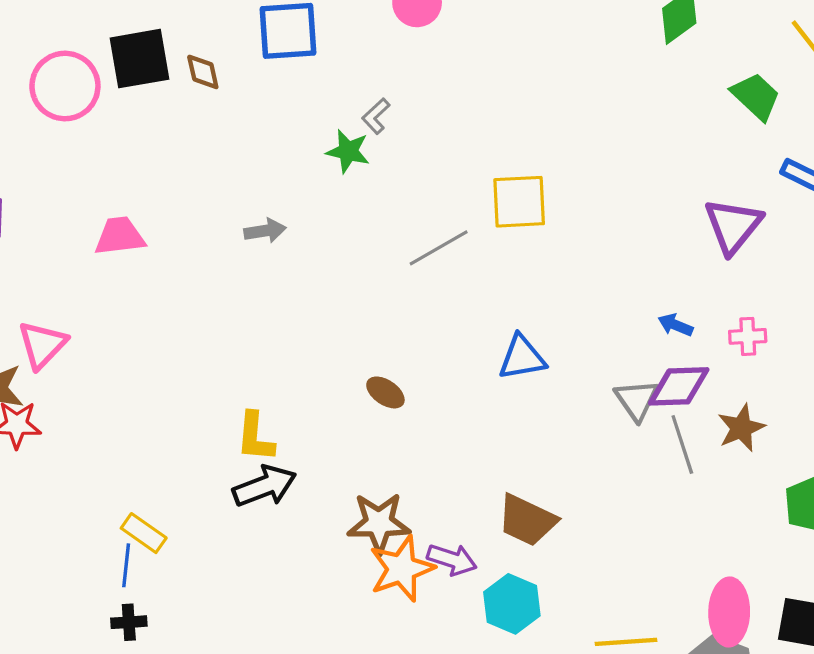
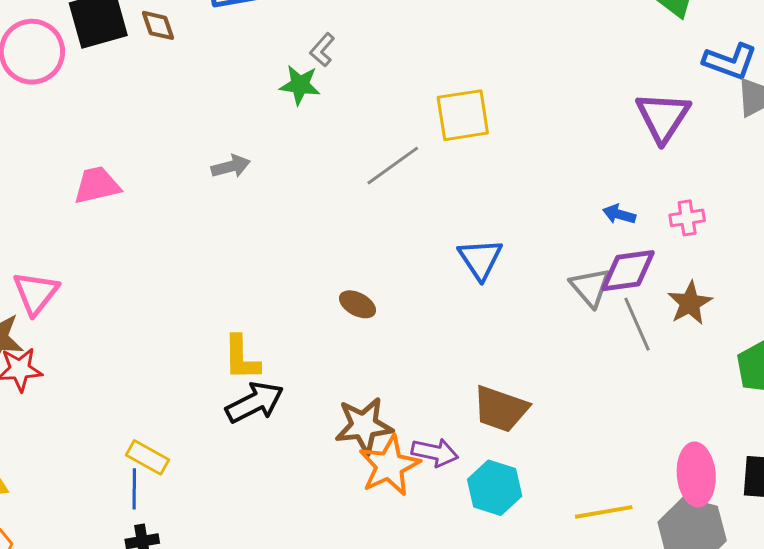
blue triangle: (522, 358) -> (480, 259), turned -48

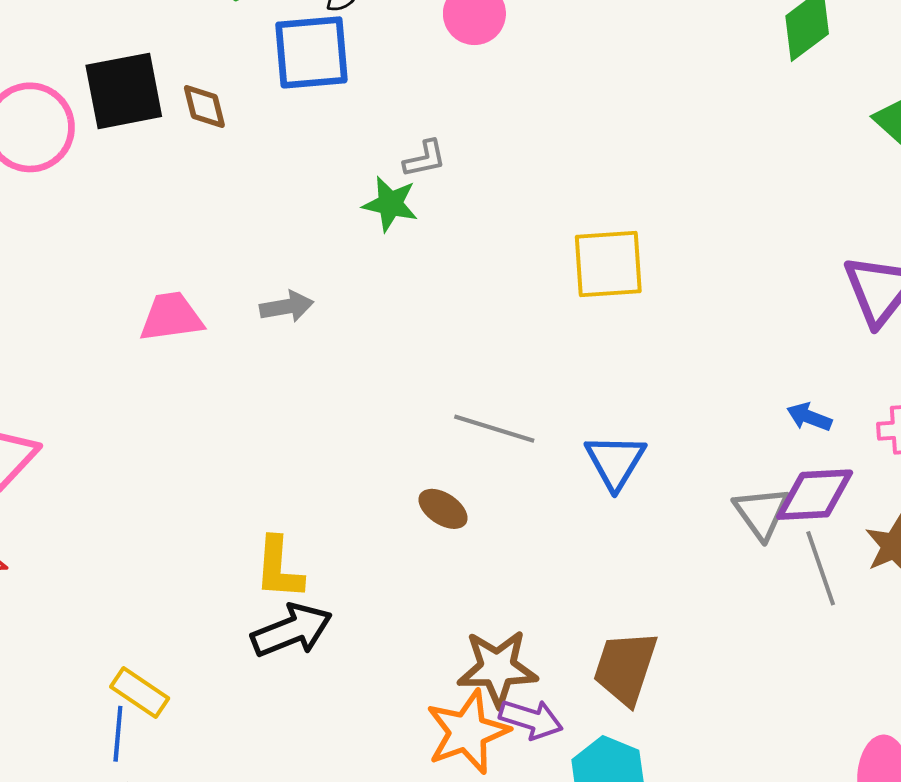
gray L-shape: (322, 50) -> (425, 159), turned -148
gray line: (393, 166) -> (494, 429), moved, turned 48
pink trapezoid: (97, 185) -> (171, 317), moved
brown trapezoid: (501, 409) -> (625, 668), turned 84
brown star: (364, 426) -> (497, 668), moved

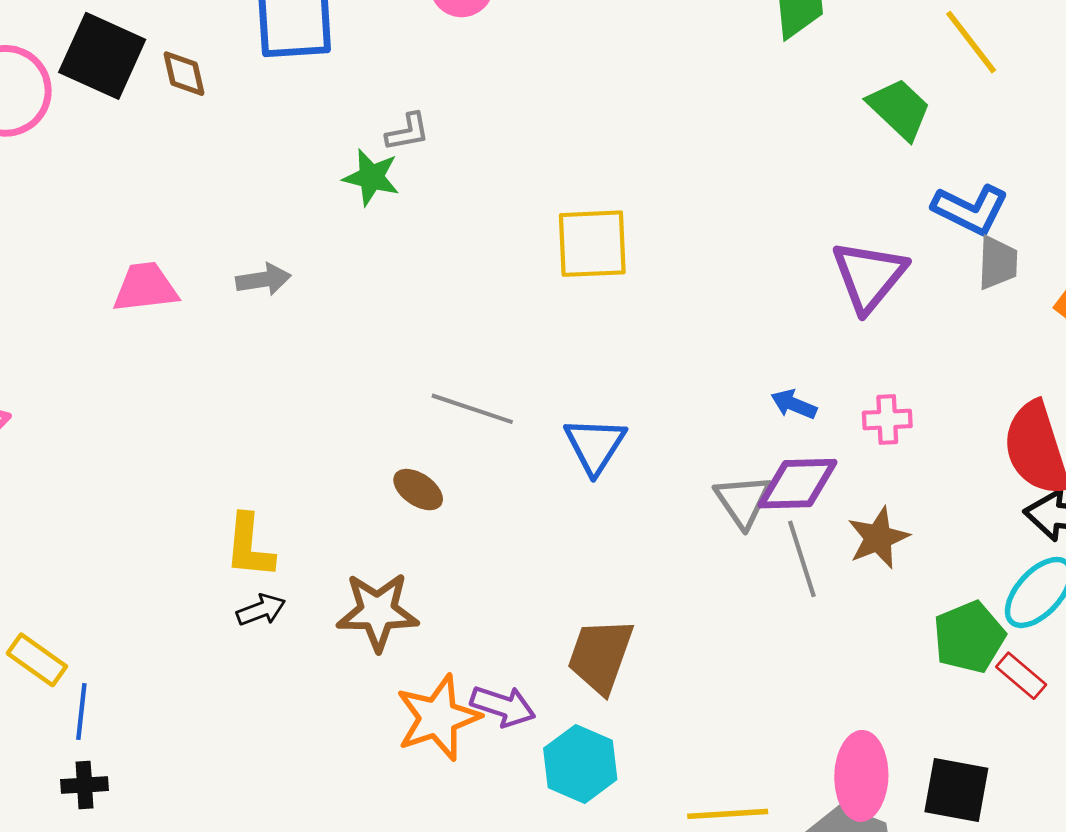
black square: (124, 91) -> (102, 56), turned 34
black arrow: (292, 630) -> (261, 610), size x0.6
brown star: (497, 668) -> (378, 612), moved
yellow rectangle: (140, 692) -> (37, 660), moved

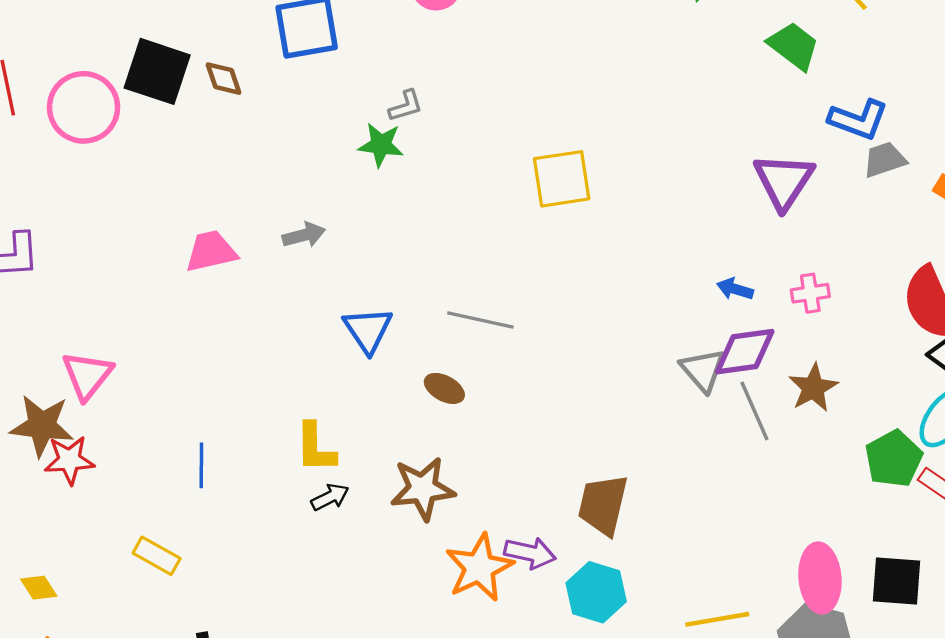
gray trapezoid: (998, 263) -> (885, 160), turned -105
blue triangle: (595, 445) -> (368, 330), moved
blue line: (81, 711) -> (201, 465), moved

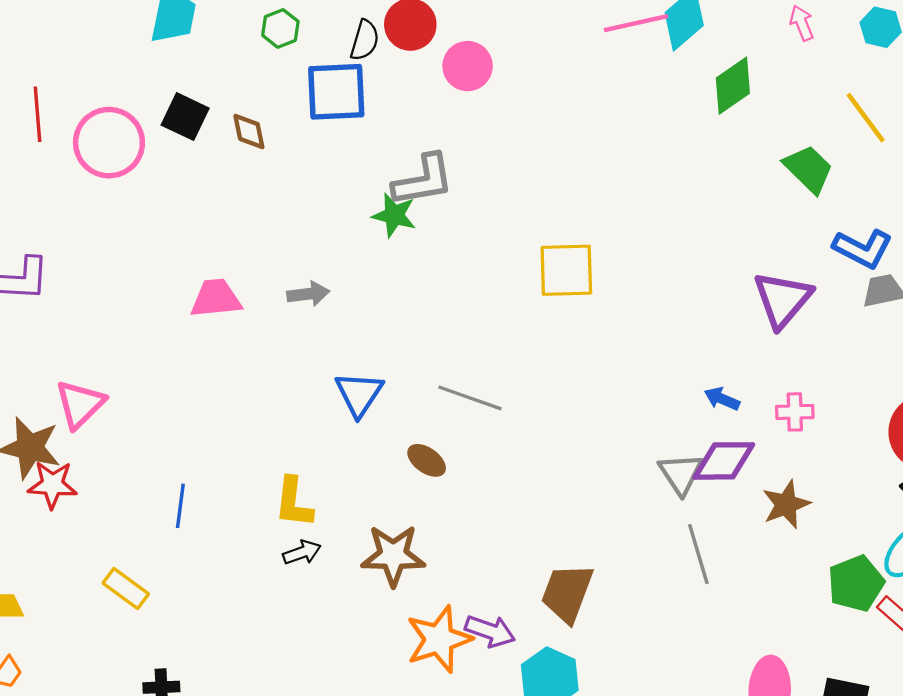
black square: (157, 71) -> (185, 117), size x0.7
gray L-shape: (406, 106) -> (423, 180), size x1.8
gray line: (754, 411) -> (698, 554), moved

